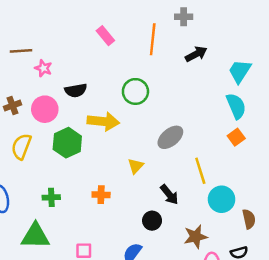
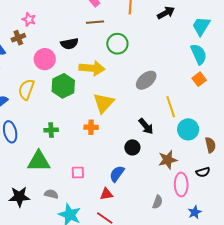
brown line: (21, 51) -> (95, 22), moved
pink star: (43, 68) -> (29, 19), moved
brown cross: (12, 106) -> (18, 38), moved
yellow triangle: (136, 166) -> (104, 103), moved, size x1.6

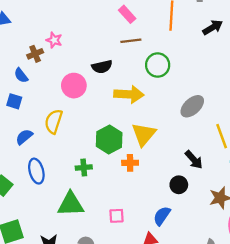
brown cross: (18, 38) -> (35, 54), moved
green hexagon: (63, 86) -> (109, 140), moved

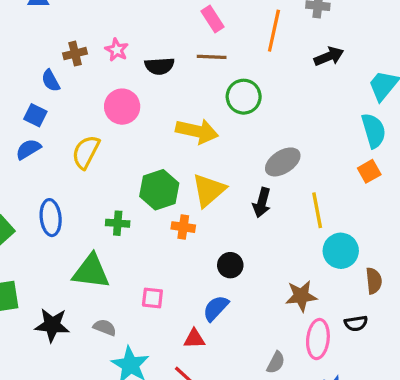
pink star: (54, 40) -> (117, 50), moved
black semicircle: (102, 67) -> (159, 66), moved
blue semicircle: (24, 137) -> (28, 149), moved
black arrow: (194, 160) -> (262, 203), moved, turned 48
black circle: (179, 185) -> (230, 265), moved

